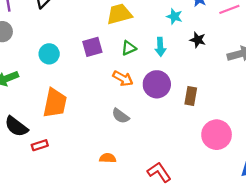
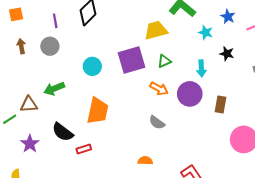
purple square: (92, 47) -> (131, 60), size x1.5
cyan arrow: (160, 47) -> (201, 68), moved

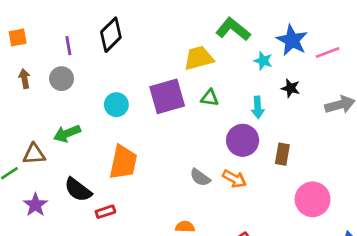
blue star: (228, 17) -> (292, 40), size x1.6
green triangle: (164, 61) -> (210, 98), turned 32
orange arrow: (159, 89) -> (234, 179), moved

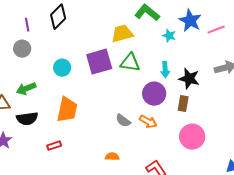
black star: (291, 88) -> (189, 79), moved, size x1.5
green triangle: (210, 98) -> (130, 63), size x1.5
black semicircle: (78, 190) -> (27, 119), moved, turned -45
pink circle: (313, 199) -> (192, 137), moved

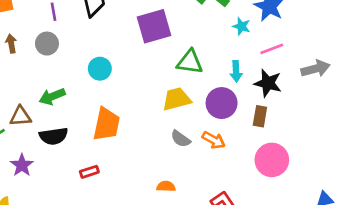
pink line: (216, 30) -> (272, 49), moved
yellow trapezoid: (122, 34) -> (177, 99), moved
purple square: (99, 62) -> (154, 26), moved

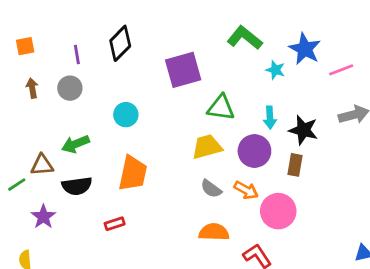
pink line: (272, 49) -> (341, 70), moved
pink circle: (272, 160) -> (278, 211), moved
orange semicircle: (166, 186) -> (214, 232), moved, size x1.5

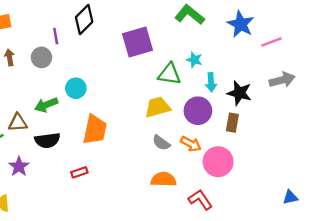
purple line: (77, 55) -> (56, 36), moved
cyan star: (275, 70) -> (194, 60), moved
cyan circle: (126, 115) -> (76, 88), moved

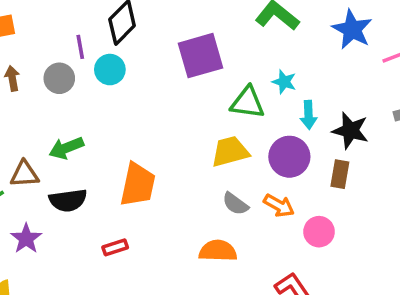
cyan circle: (76, 88) -> (110, 70), moved
pink circle: (218, 162) -> (319, 232), size x0.7
orange semicircle: (164, 179) -> (218, 251), moved

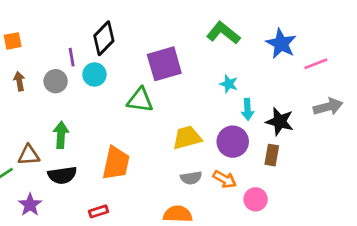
green triangle: (248, 103) -> (140, 100), moved
green arrow: (66, 148) -> (61, 135), turned 115
gray semicircle: (235, 204) -> (191, 178), turned -45

